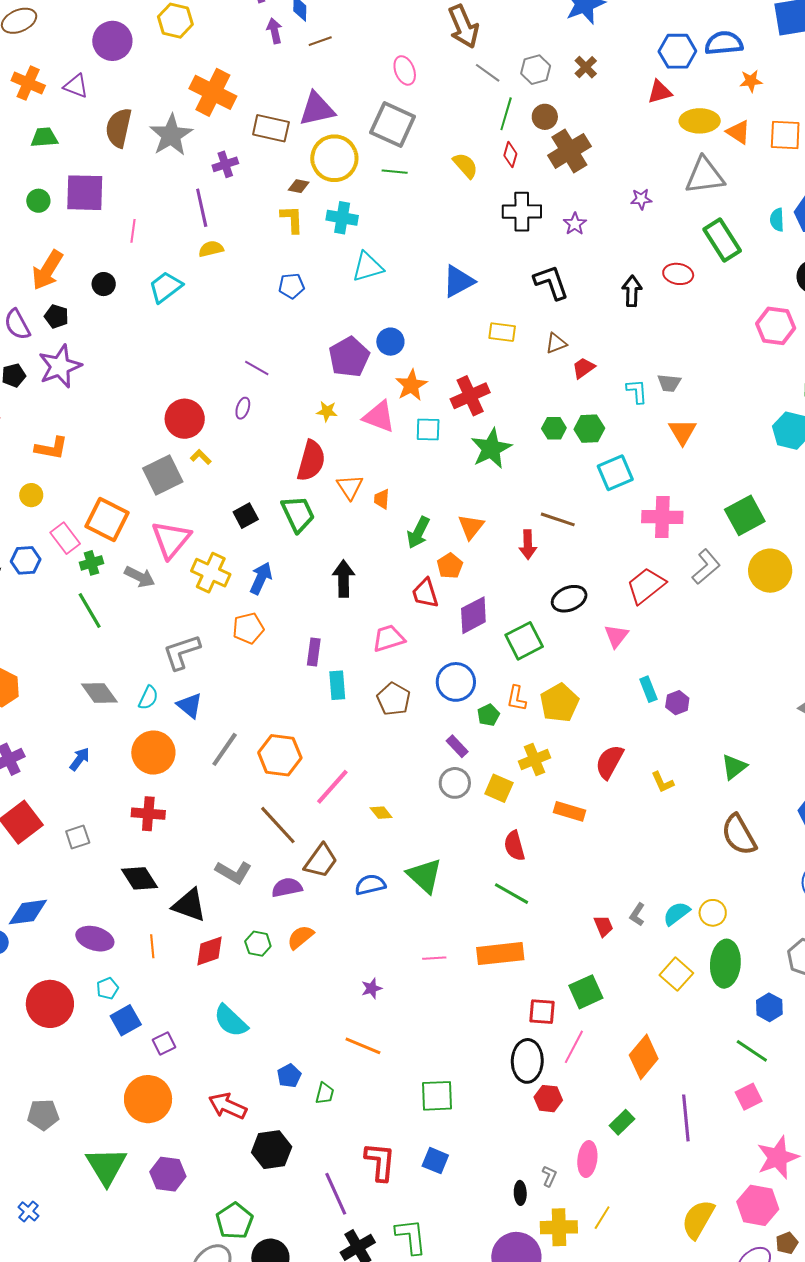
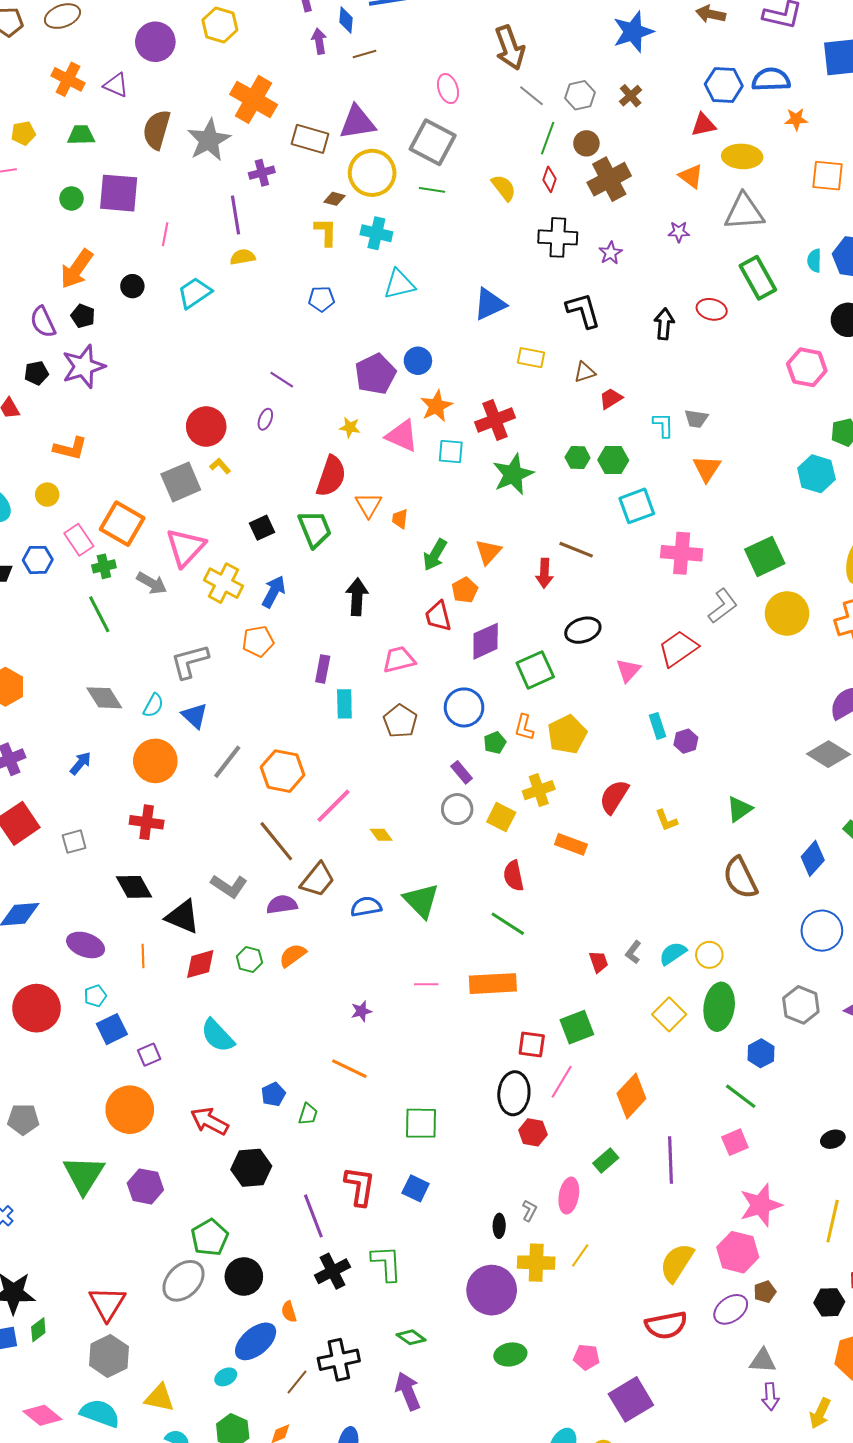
orange triangle: (738, 132) -> (691, 176), moved
red trapezoid: (646, 586) -> (678, 649), moved

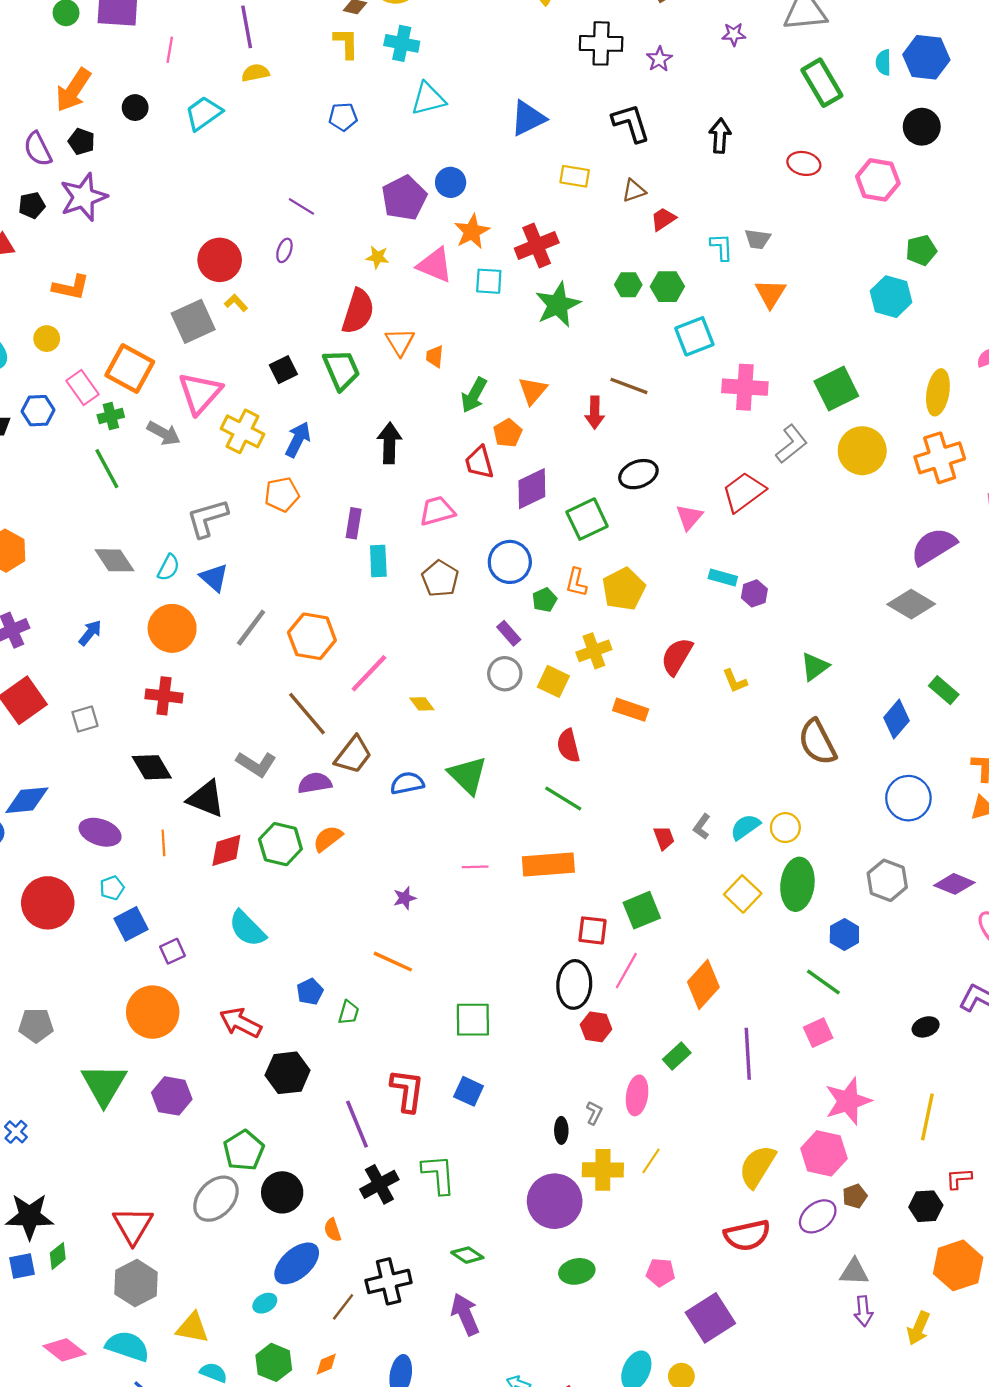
red ellipse: (712, 309) -> (804, 163), moved
cyan rectangle: (658, 726) -> (723, 577), turned -55
green hexagon: (249, 960) -> (280, 844), size x1.5

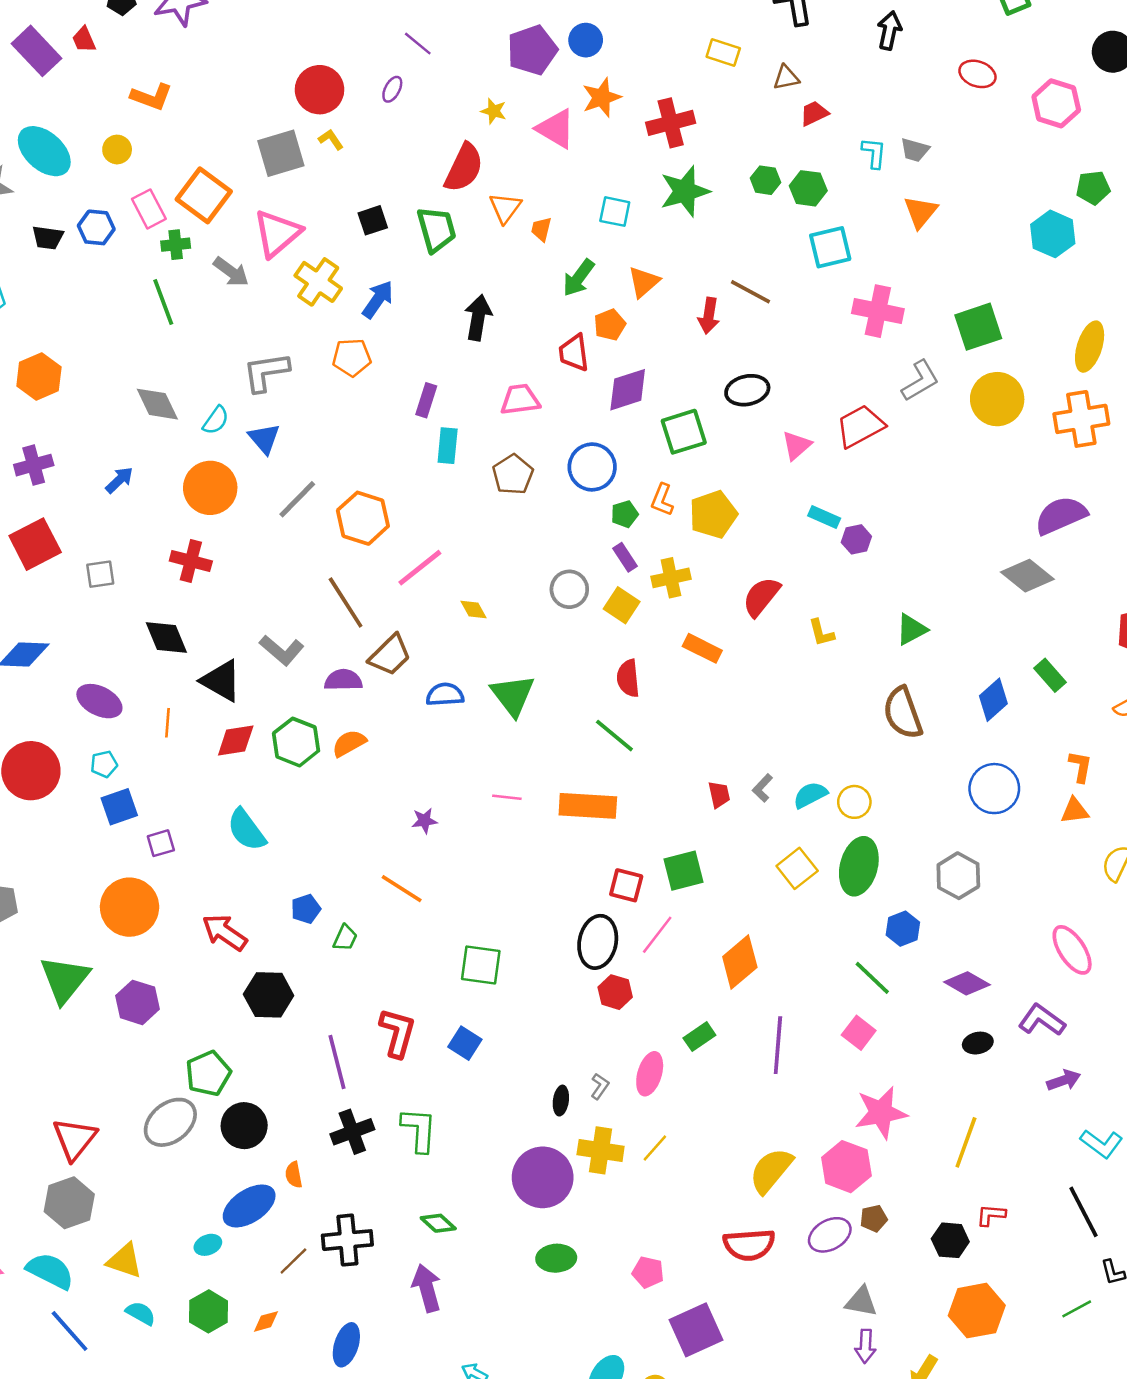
cyan square: (489, 281) -> (615, 212), moved
purple rectangle: (509, 633) -> (625, 557), moved
purple diamond: (954, 884) -> (967, 983), moved
pink square: (818, 1033) -> (859, 1033), turned -36

